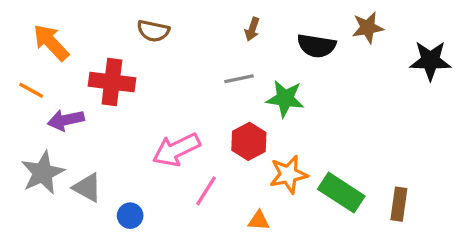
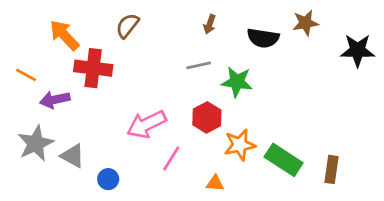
brown semicircle: (153, 31) -> (127, 26), turned 116
orange arrow: (51, 42) -> (64, 35), moved

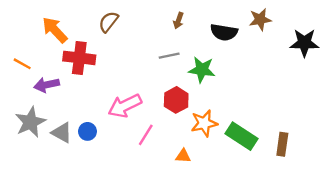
blue circle: (108, 179) -> (87, 131), moved

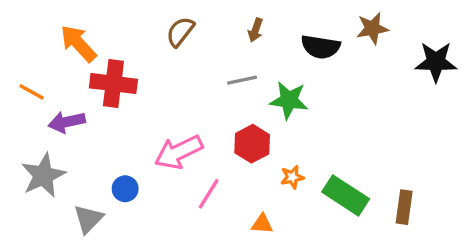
brown semicircle: (108, 22) -> (180, 32), moved
orange star: (204, 123) -> (292, 177), size x0.6
gray triangle: (62, 133) -> (88, 219), moved, turned 45

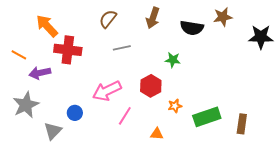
brown arrow: (255, 30) -> (153, 18), size x1.5
gray line: (242, 80) -> (122, 48), moved
green star: (289, 100) -> (173, 60), size x0.7
green rectangle: (346, 195) -> (207, 117), turned -52

